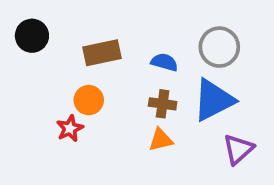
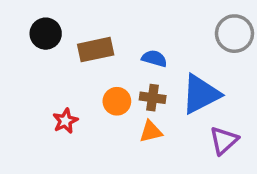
black circle: (32, 36) -> (46, 34), moved
gray circle: (219, 47) -> (234, 34), moved
orange circle: (89, 100) -> (117, 101), moved

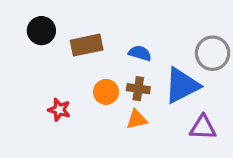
gray circle: (234, 34) -> (213, 53), moved
red star: (65, 121) -> (59, 110), turned -30
purple triangle: (224, 140) -> (203, 127), turned 44

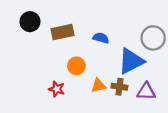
brown cross: (138, 89) -> (119, 87), moved
red star: (59, 110) -> (57, 89), moved

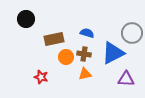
brown rectangle: (63, 32) -> (54, 39), moved
brown cross: (119, 87) -> (84, 54), moved
red star: (57, 89) -> (41, 77), moved

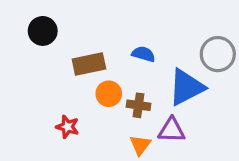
brown cross: (84, 54) -> (138, 105), moved
orange triangle: (85, 74) -> (140, 145), moved, turned -40
purple triangle: (126, 79) -> (172, 130), moved

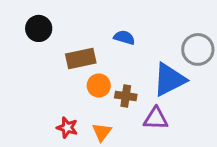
blue semicircle: (143, 54) -> (124, 37), moved
red star: (67, 127) -> (67, 128), moved
orange triangle: (140, 145) -> (102, 132), moved

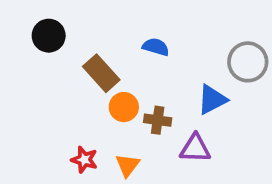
brown rectangle: (81, 58) -> (101, 73), turned 60
blue triangle: (169, 80) -> (212, 100), size x0.7

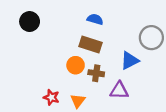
blue semicircle: (156, 47) -> (95, 19), moved
brown rectangle: (101, 73) -> (90, 45), moved, turned -30

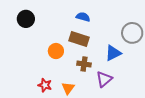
orange circle: (76, 65) -> (56, 51), moved
purple triangle: (119, 90) -> (104, 79), turned -42

